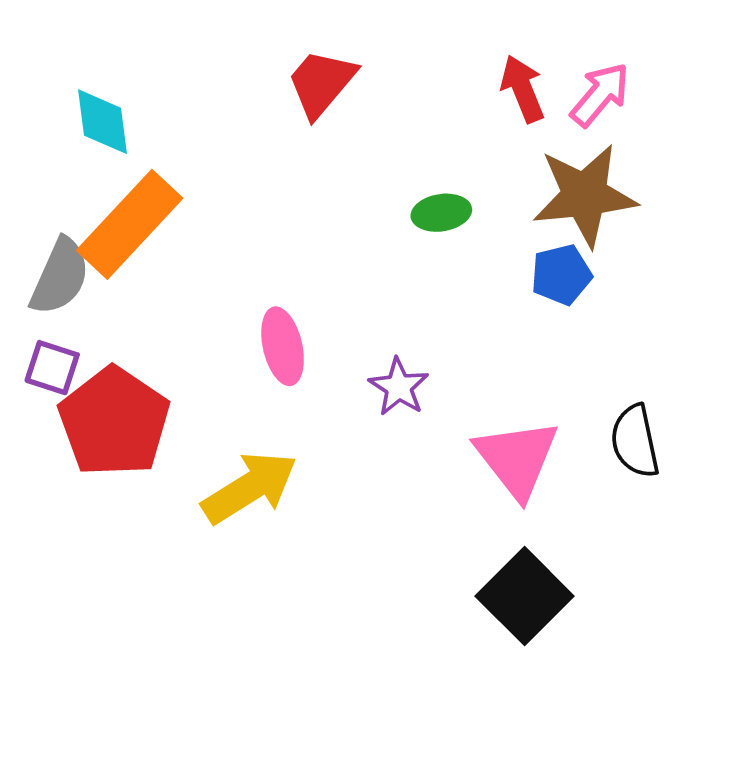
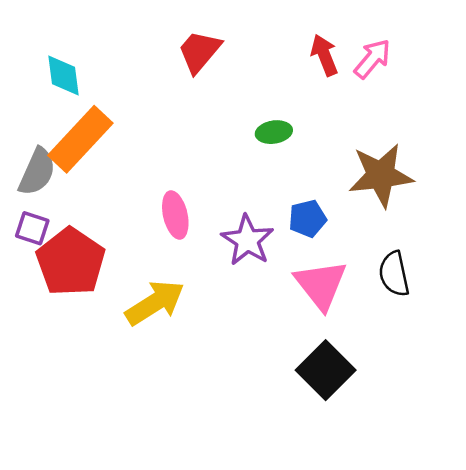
brown star: (585, 195) -> (381, 175), moved
blue pentagon: (561, 275) -> (308, 219), moved
purple star: (399, 387) -> (247, 240), size x1.4

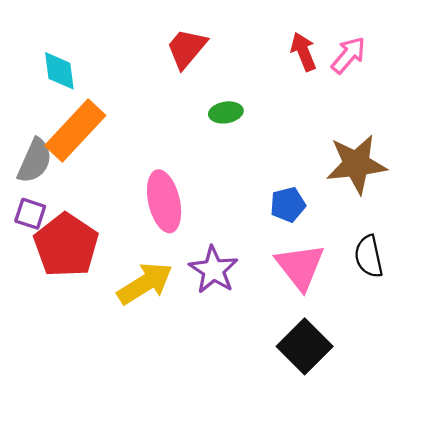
green ellipse: (274, 132) -> (226, 112), moved
pink ellipse: (175, 215) -> (164, 201), size x1.4
purple star: (247, 240) -> (214, 270), moved

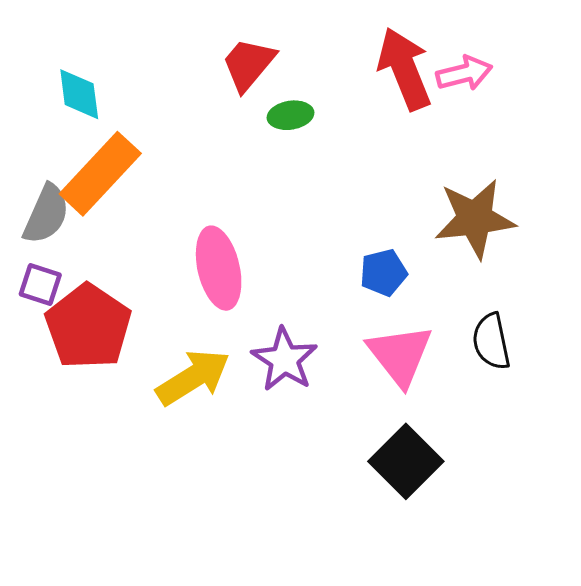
red arrow: (303, 52) -> (404, 69), size x1.6
pink arrow: (348, 55) -> (464, 73), turned 36
green ellipse: (226, 112) -> (290, 115), moved

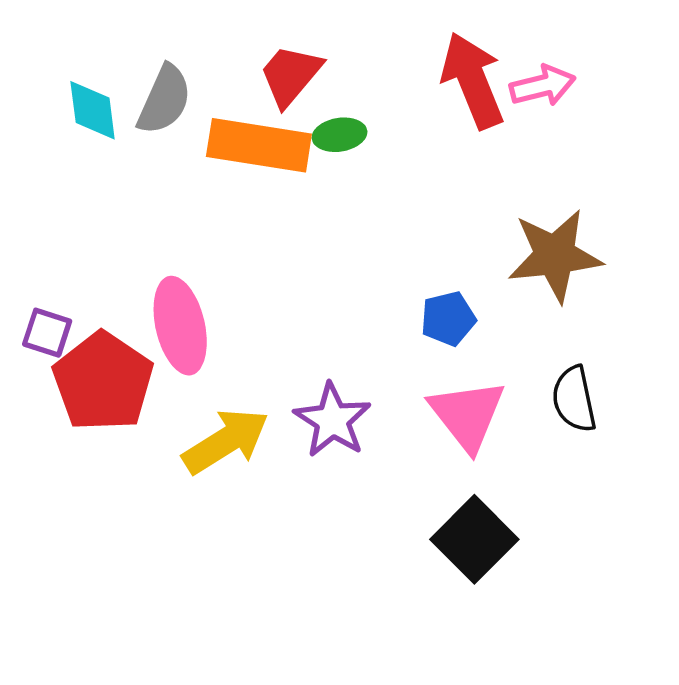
orange rectangle: (100, 174) -> (259, 145), moved, turned 56
gray semicircle: (46, 214) -> (164, 100), moved
pink ellipse: (219, 268) -> (180, 326), moved

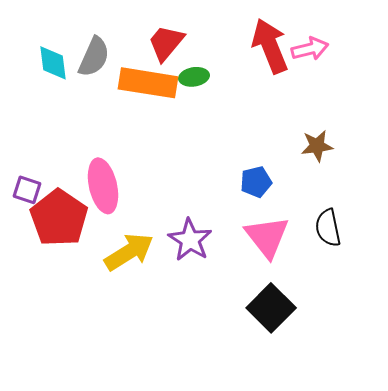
brown star: (555, 256) -> (317, 146), size x0.6

